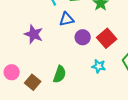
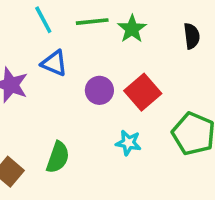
blue triangle: (67, 19) -> (54, 63), moved, turned 35

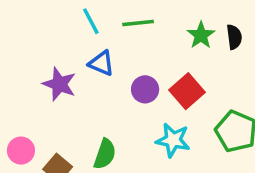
green star: (132, 29) -> (201, 35), moved
cyan star: (128, 143) -> (173, 140), size x1.4

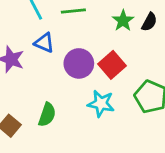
black semicircle: (234, 37) -> (149, 22), turned 36
purple circle: (145, 89) -> (79, 63), size x1.4

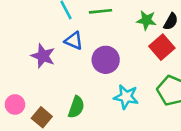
green star: (123, 21) -> (147, 20), turned -30
red square: (112, 65) -> (162, 47), moved

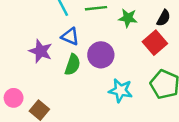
green star: (147, 20) -> (128, 18), moved
green semicircle: (76, 107) -> (73, 65), moved

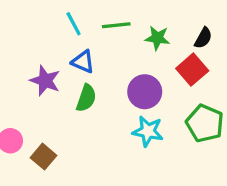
purple circle: (101, 55) -> (145, 92), moved

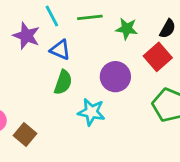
purple star: (45, 81) -> (26, 36), moved
cyan star: (148, 131) -> (91, 112), moved

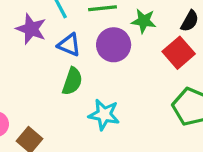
purple circle: (115, 77) -> (114, 45), moved

